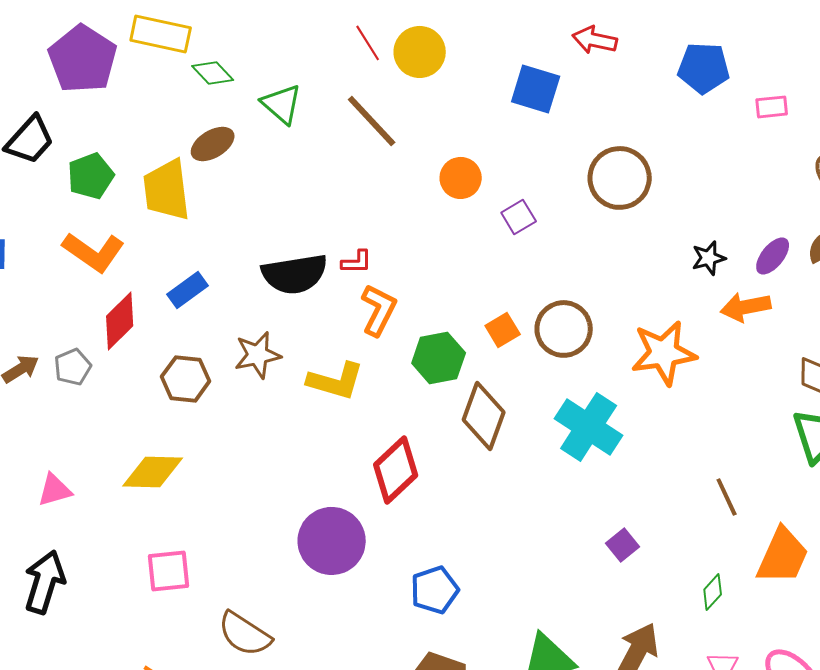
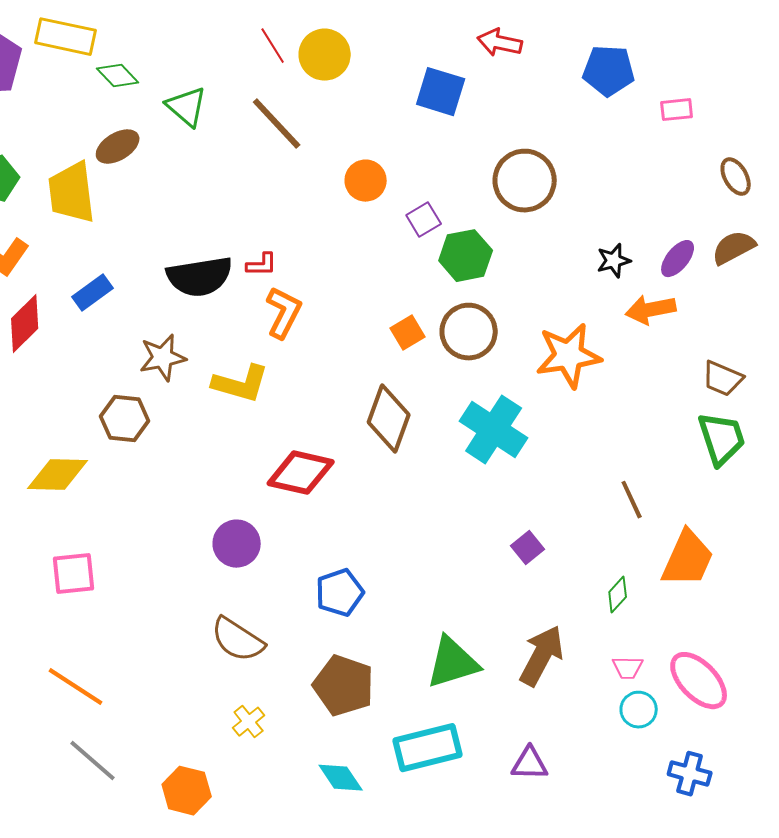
green hexagon: (439, 358) -> (466, 256), moved
brown hexagon: (186, 379) -> (125, 419), moved
red diamond: (396, 470) -> (301, 473), turned 56
purple circle: (332, 541) -> (237, 544), size x0.7
brown semicircle: (245, 634) -> (238, 640), moved

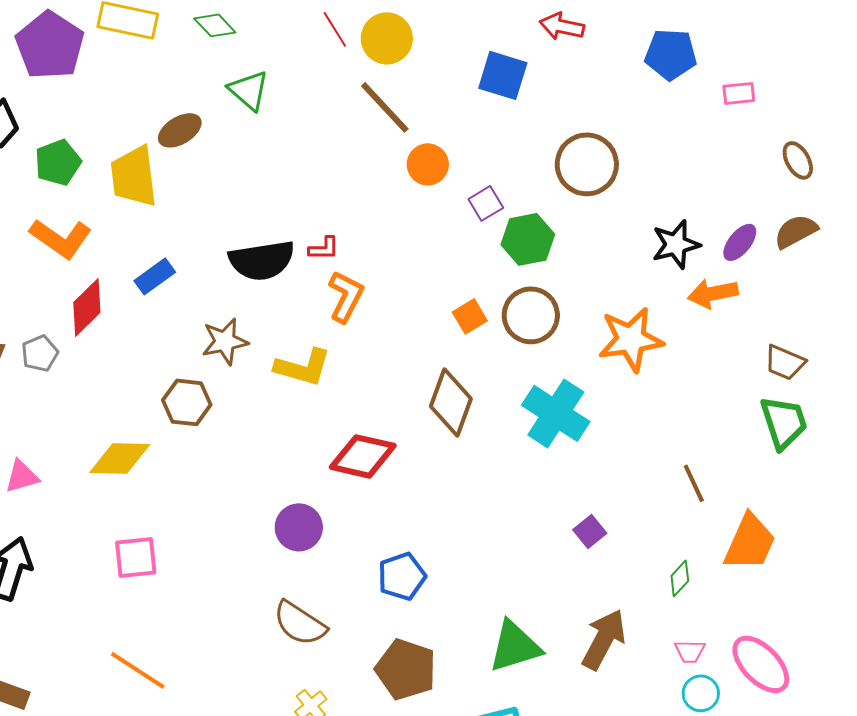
green diamond: (118, 76) -> (215, 25), moved
brown line: (277, 124) -> (385, 107), moved
black star: (614, 261) -> (676, 244), size x1.4

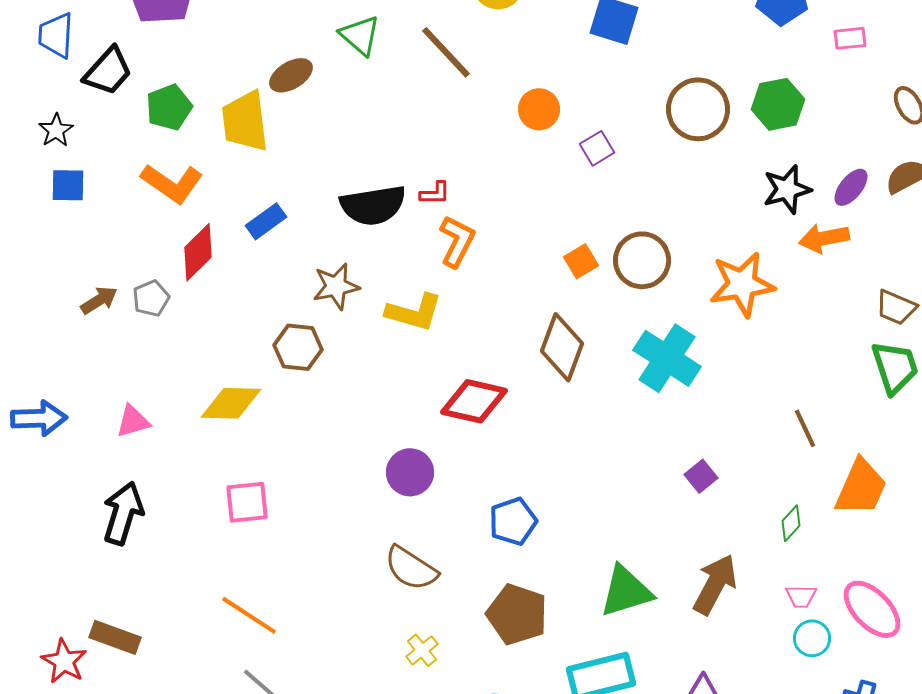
brown line: (385, 107) -> (446, 52), moved
green hexagon: (528, 239) -> (778, 104), moved

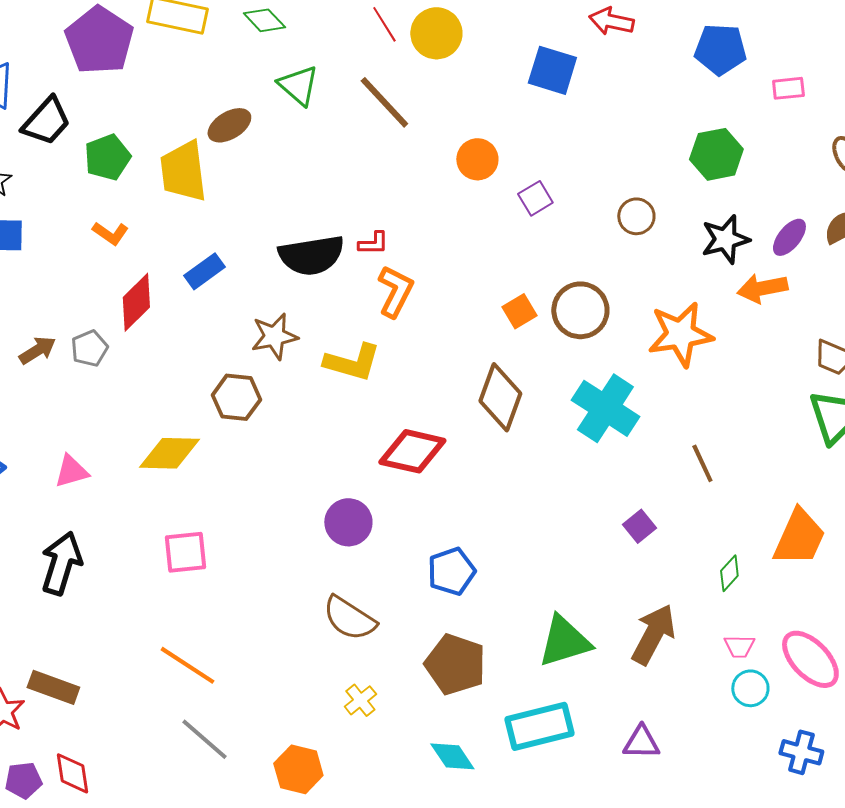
brown circle: (698, 109) -> (636, 216), moved, size x0.6
orange L-shape: (172, 183) -> (110, 233), size x0.6
brown line: (805, 428) -> (702, 463), moved

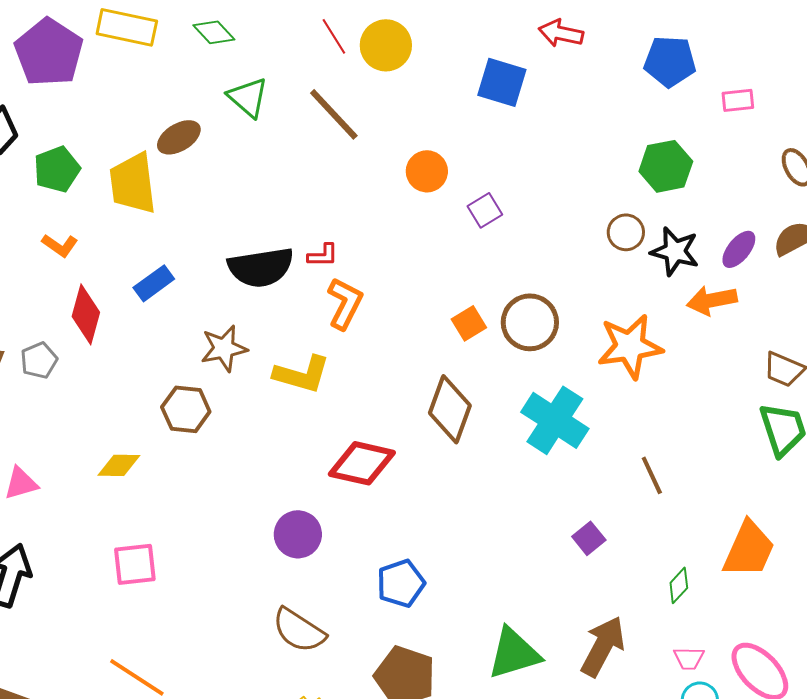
brown circle: (636, 216) -> (626, 232), moved
black star: (725, 239) -> (675, 251), turned 30
red diamond: (136, 302) -> (86, 314), turned -30
yellow diamond: (169, 453) -> (119, 465), size x0.7

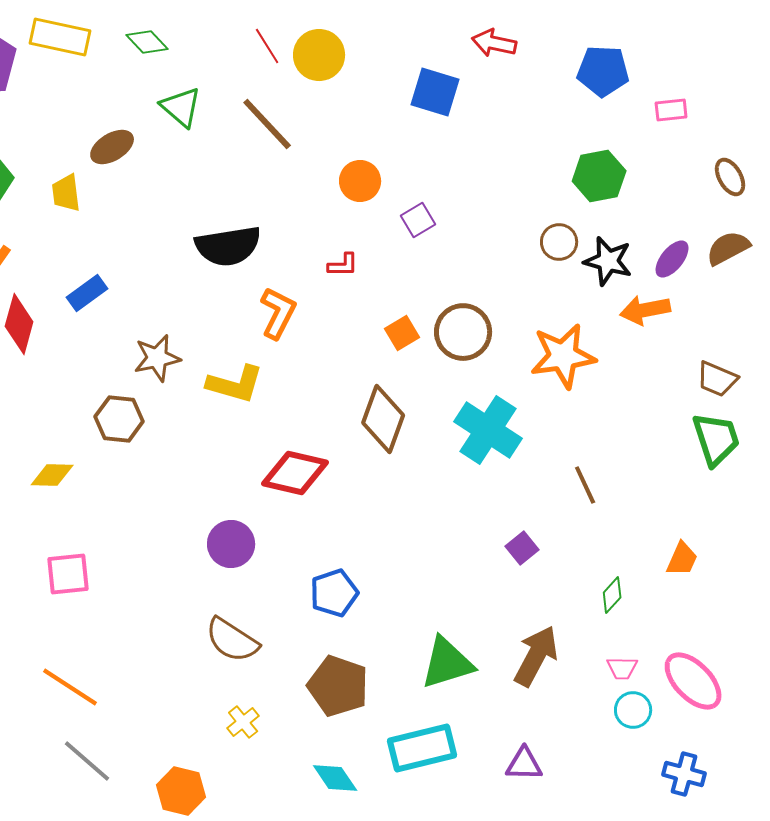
yellow trapezoid: (133, 183) -> (66, 193), size x0.6
red L-shape: (323, 255) -> (343, 265), moved
black semicircle: (261, 267) -> (228, 246), moved
orange trapezoid: (749, 549) -> (682, 559), size x0.6

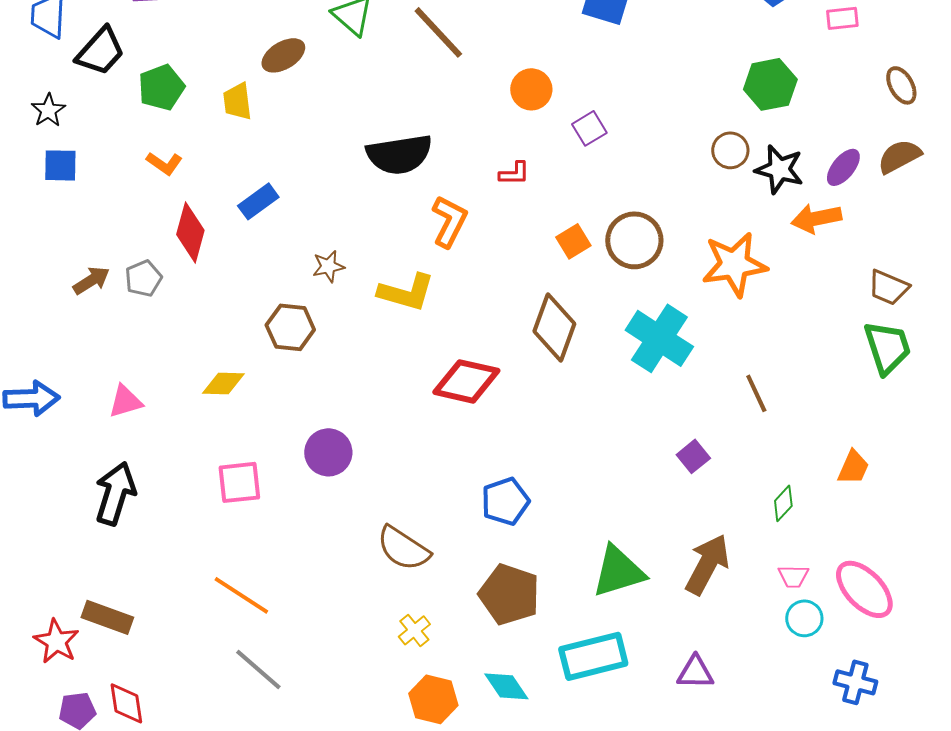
brown star: (157, 358) -> (328, 266), size x0.7
purple circle: (231, 544) -> (328, 452), moved
orange hexagon: (181, 791) -> (433, 699), moved

